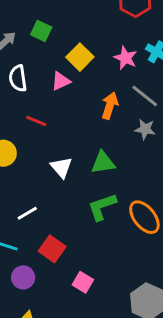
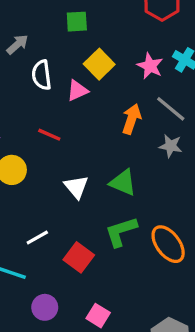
green square: (41, 31) -> (77, 22), moved, turned -30
white semicircle: (18, 78) -> (42, 75), moved
green triangle: (103, 163) -> (123, 182), turned 30
red square: (52, 249) -> (79, 257), moved
purple circle: (23, 277) -> (45, 307), moved

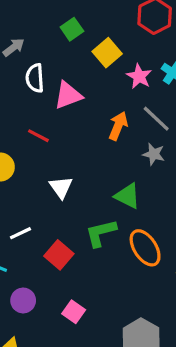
green square: (77, 22) -> (72, 29), turned -35
yellow square: (99, 64) -> (107, 53), moved
pink triangle: (77, 91) -> (68, 95), size x1.4
green triangle: (123, 182) -> (127, 196), moved

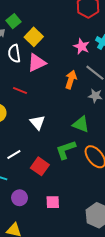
green square: (72, 29) -> (14, 21), moved
yellow square: (107, 53) -> (34, 37), moved
pink square: (74, 312) -> (53, 202), turned -32

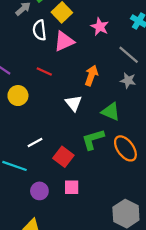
pink star: (81, 46) -> (100, 27), moved
orange arrow: (71, 80) -> (91, 75), moved
white triangle: (37, 122) -> (74, 103), moved
pink square: (53, 202) -> (72, 187), moved

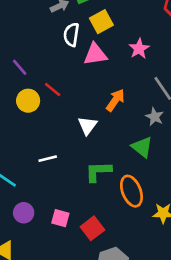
red line: (44, 72) -> (53, 90), moved
green triangle: (111, 112) -> (142, 147), moved
white line: (35, 143) -> (48, 159), moved
red square: (63, 157) -> (92, 228), moved

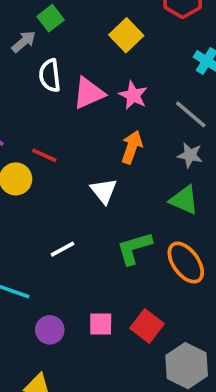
yellow square: (101, 22) -> (126, 35), moved
pink star: (139, 49) -> (133, 95), moved

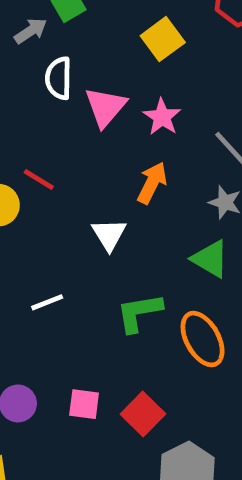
pink triangle: (89, 93) -> (105, 107), turned -33

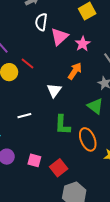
green L-shape: (139, 313) -> (62, 125), turned -85

